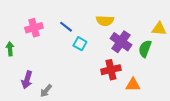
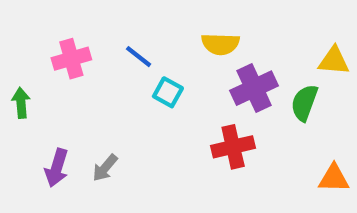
purple cross: (121, 42) -> (254, 88), turned 30
orange triangle: (133, 85) -> (334, 178), moved
gray arrow: (46, 91) -> (105, 168), moved

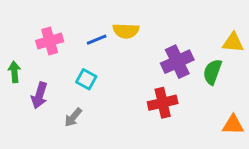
yellow semicircle: (220, 44) -> (126, 31), moved
blue line: (139, 57) -> (97, 40), turned -60
cyan square: (168, 92) -> (86, 79), moved
purple arrow: (57, 168) -> (39, 95), moved

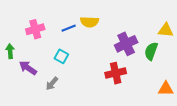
purple arrow: (39, 95) -> (28, 68), turned 108

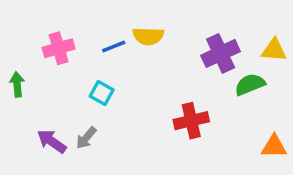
purple cross: (126, 44) -> (221, 53), moved
green semicircle: (151, 51) -> (250, 84), turned 48
purple arrow: (28, 68) -> (52, 141), moved

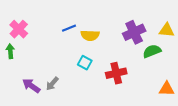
yellow semicircle: (148, 36) -> (90, 35), moved
pink cross: (59, 48) -> (19, 29), moved, turned -30
cyan square: (102, 93) -> (85, 63), moved

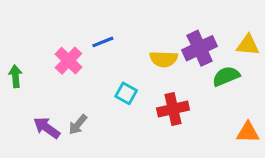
pink cross: (19, 29) -> (68, 61), moved
yellow semicircle: (90, 35) -> (164, 59), moved

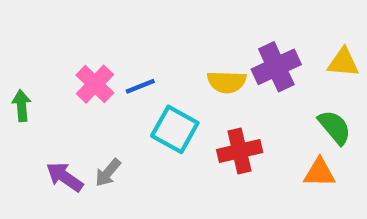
blue line: (103, 42) -> (140, 86), moved
green semicircle: (226, 76) -> (335, 127), moved, turned 72
cyan square: (126, 93) -> (175, 129), size x1.5
orange triangle: (248, 132) -> (319, 173), moved

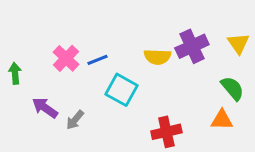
yellow triangle: (343, 62) -> (238, 43), turned 50
red cross: (240, 151) -> (166, 132), moved
purple arrow: (65, 177) -> (45, 108), moved

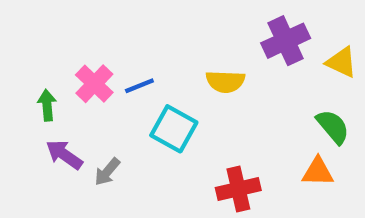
yellow triangle: (238, 43) -> (341, 62), turned -30
purple cross: (192, 46) -> (286, 41), moved
green arrow: (15, 73) -> (47, 105), moved

